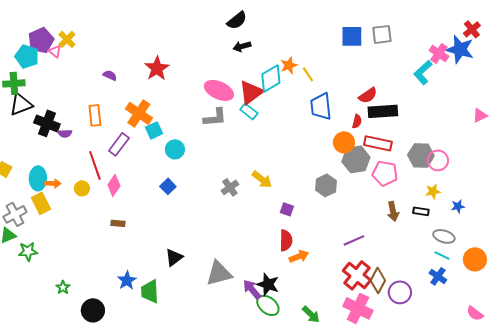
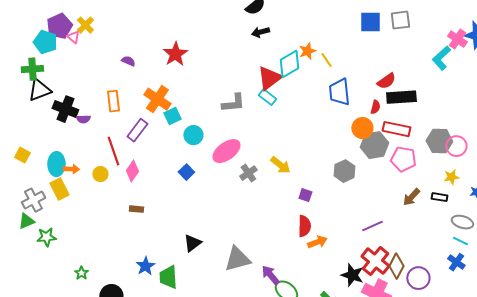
pink ellipse: (219, 90) -> (226, 151), moved, turned -60
brown arrow: (393, 211) -> (411, 197), turned 54
black star: (268, 284) -> (352, 275), moved

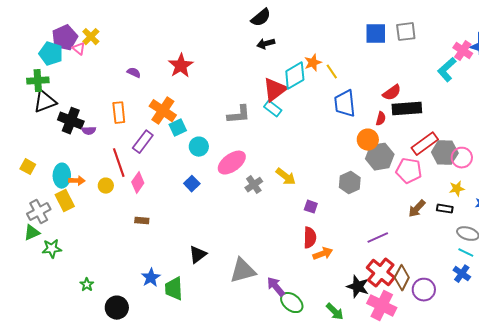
red rectangle: (396, 129) -> (425, 144), moved, turned -48

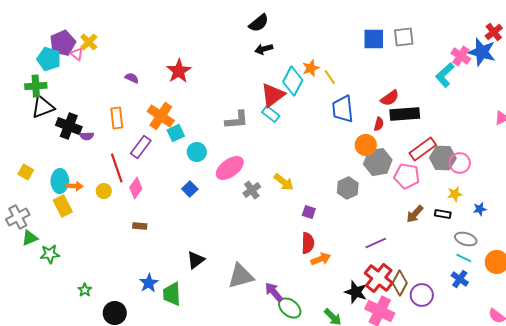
cyan diamond: (295, 76) -> (293, 81), turned -32
gray cross: (39, 212) -> (18, 217), moved

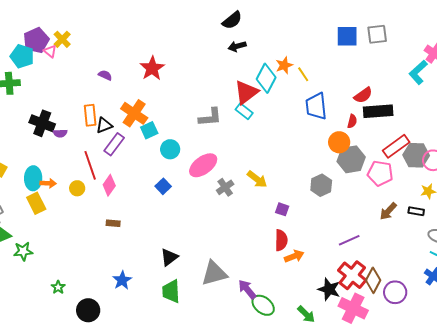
black triangle: (43, 107) -> (104, 125), moved, size x0.7
green trapezoid: (172, 294) -> (171, 291), moved

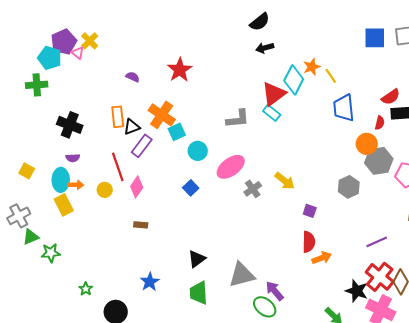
purple semicircle: (60, 133) -> (73, 158), moved
green ellipse: (263, 305) -> (265, 307), moved

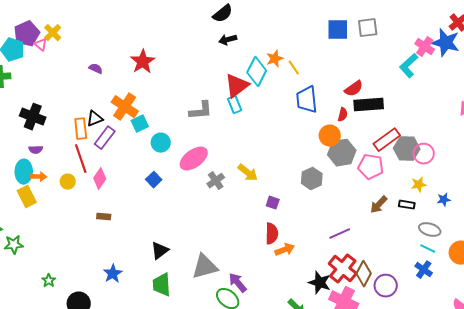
cyan rectangle: (272, 113) -> (235, 105), turned 30
orange rectangle: (118, 117) -> (81, 129), moved

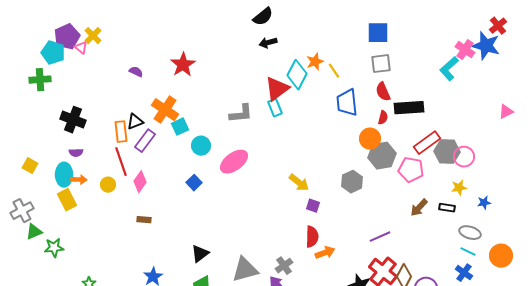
gray square: (368, 28) -> (381, 64), moved
red semicircle: (354, 89) -> (383, 92), moved, turned 102
yellow arrow: (248, 173) -> (299, 183), moved
gray cross: (216, 181) -> (284, 266), moved

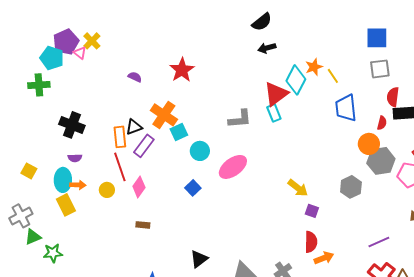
red semicircle: (383, 92) -> (393, 97), moved, turned 30

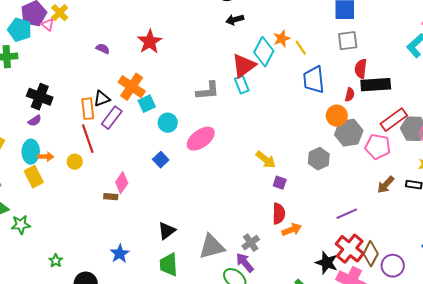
purple semicircle: (75, 158) -> (35, 121), moved, turned -32
pink diamond: (139, 187) -> (122, 183), moved

